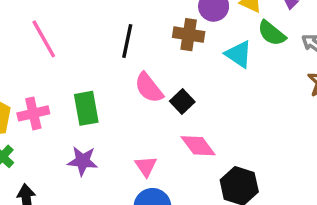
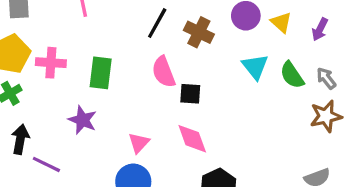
green semicircle: (272, 33) -> (292, 75), moved
brown cross: (189, 35) -> (199, 32), moved
black square: (182, 101) -> (190, 94), turned 30

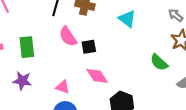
green semicircle: (292, 75) -> (159, 62), moved
pink triangle: (139, 143) -> (63, 87), turned -40

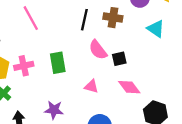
purple star: (22, 81) -> (54, 110), moved
pink triangle: (63, 87) -> (91, 86), moved

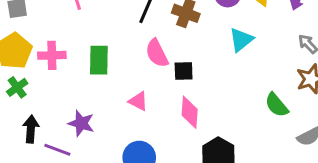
cyan triangle: (156, 29) -> (241, 40), turned 36
pink diamond: (129, 87) -> (190, 112), turned 30

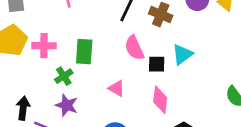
cyan triangle: (241, 40) -> (182, 54), moved
green cross: (17, 87) -> (64, 76), moved

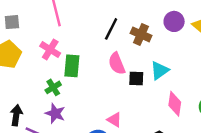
pink cross: (44, 46) -> (50, 50), moved, turned 30
pink triangle: (117, 88) -> (114, 120), moved
pink diamond: (160, 100) -> (175, 104), moved

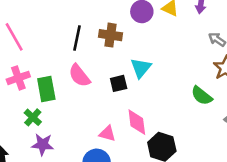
pink cross: (50, 50) -> (18, 78), turned -36
pink semicircle: (117, 64) -> (79, 76), moved
pink diamond: (175, 104) -> (137, 122), moved

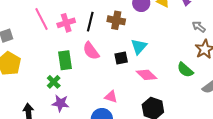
pink cross: (18, 78) -> (66, 23), moved
pink diamond: (137, 122) -> (147, 75), moved, turned -40

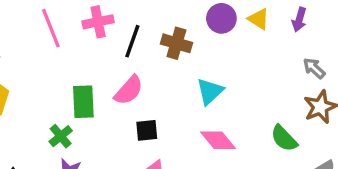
pink cross: (66, 23) -> (98, 22), moved
pink semicircle: (91, 51) -> (129, 90), turned -108
black square: (121, 58) -> (147, 130), moved

